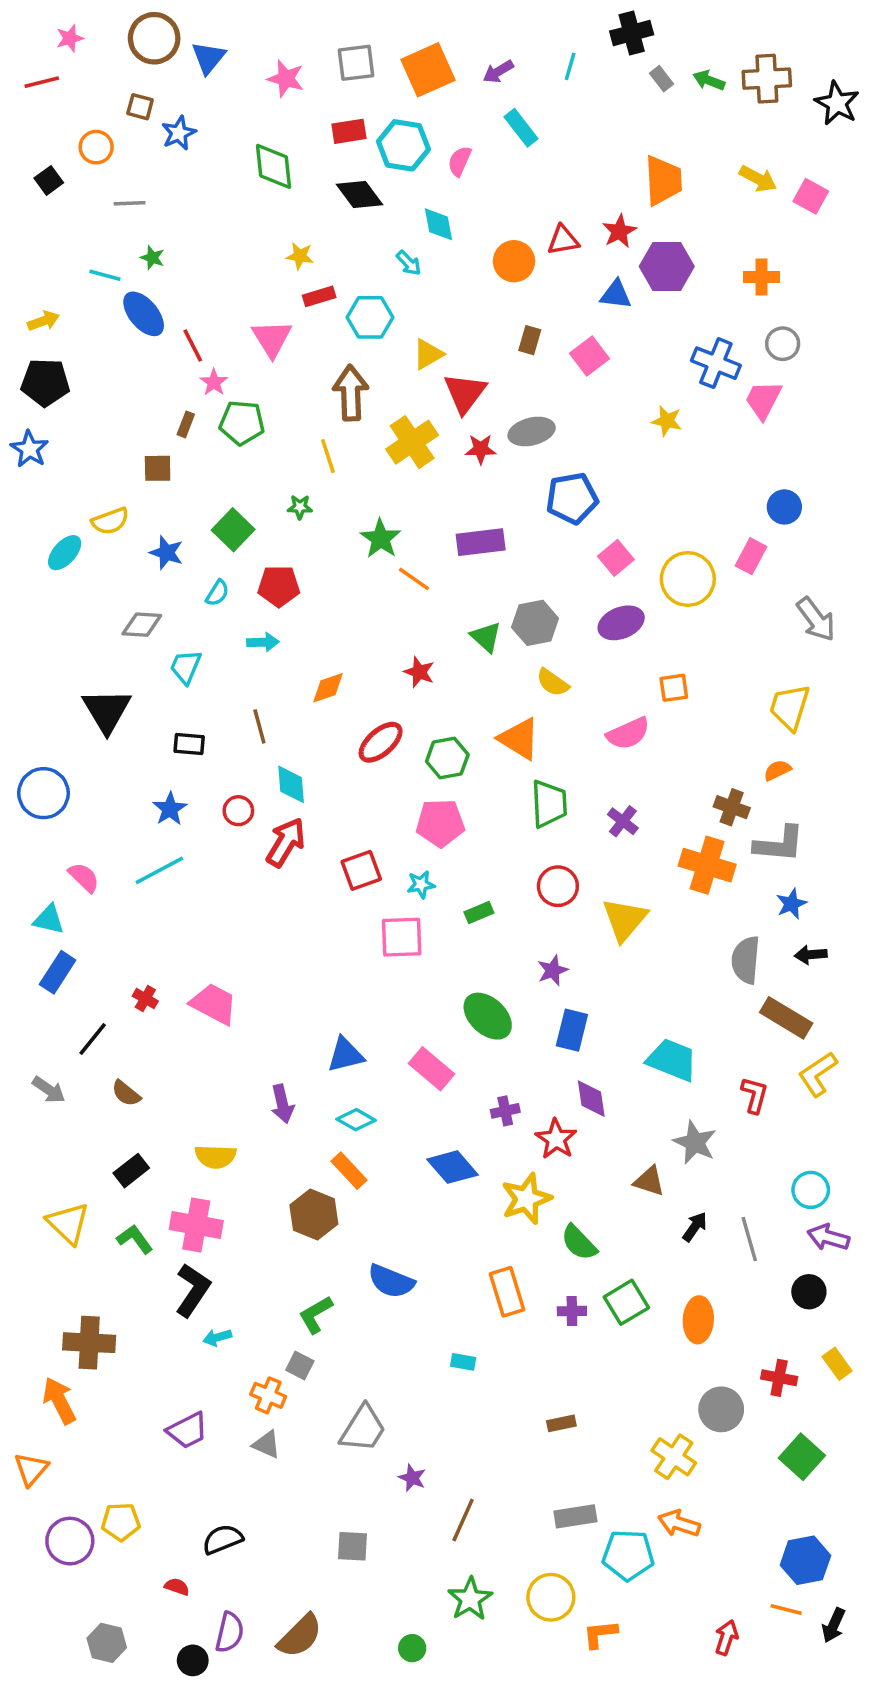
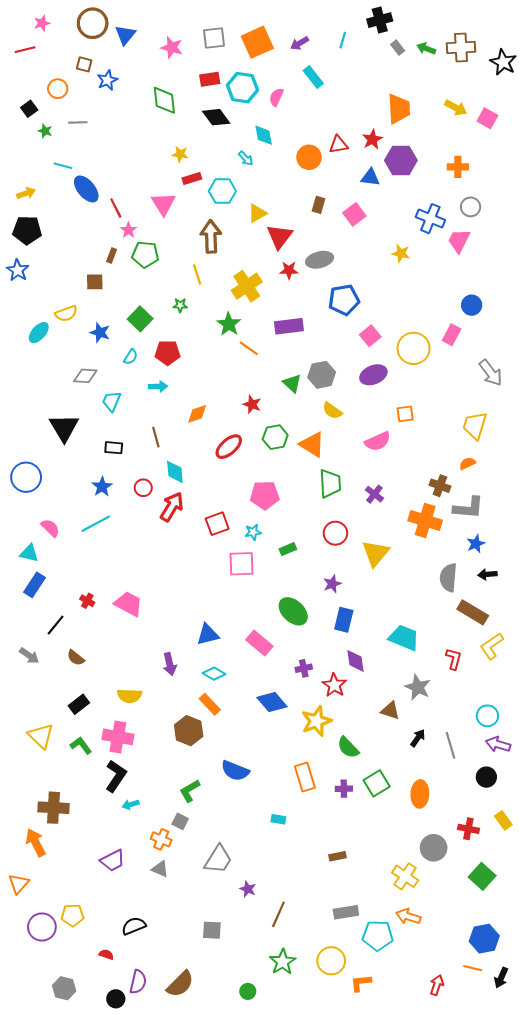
green star: (152, 258) -> (45, 131), moved
yellow cross: (412, 442) -> (247, 286), moved
green hexagon: (447, 758) -> (275, 437), moved

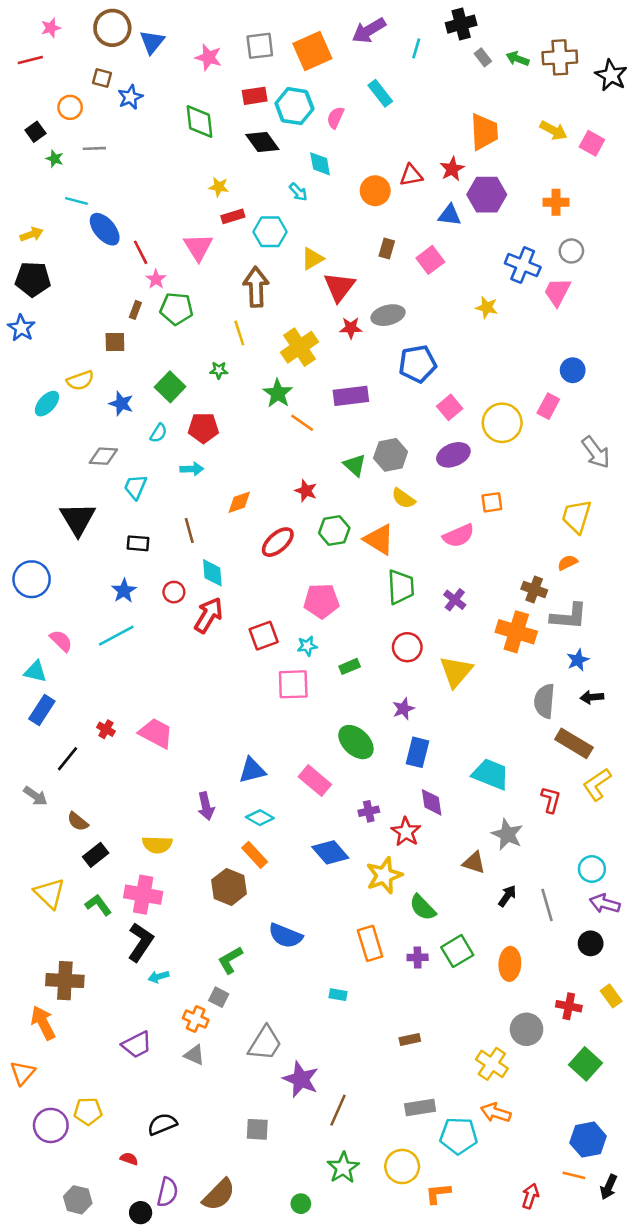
purple arrow: (300, 43) -> (369, 30), moved, size x1.5
brown semicircle: (76, 658) -> (78, 822), moved
purple star: (248, 889) -> (301, 1079), size x1.8

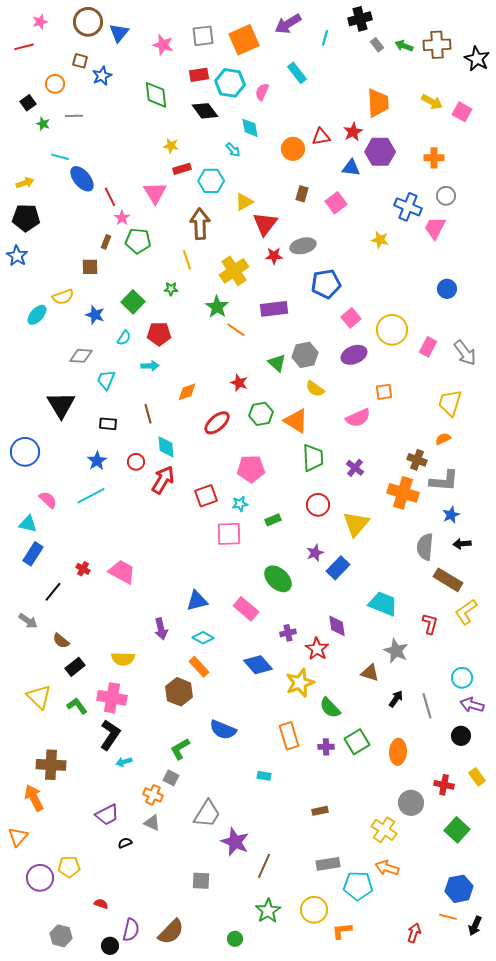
pink rectangle: (548, 406) -> (428, 347), moved
blue rectangle: (418, 752) -> (338, 568), moved, turned 30
black semicircle: (162, 1124) -> (125, 843), moved, size x0.6

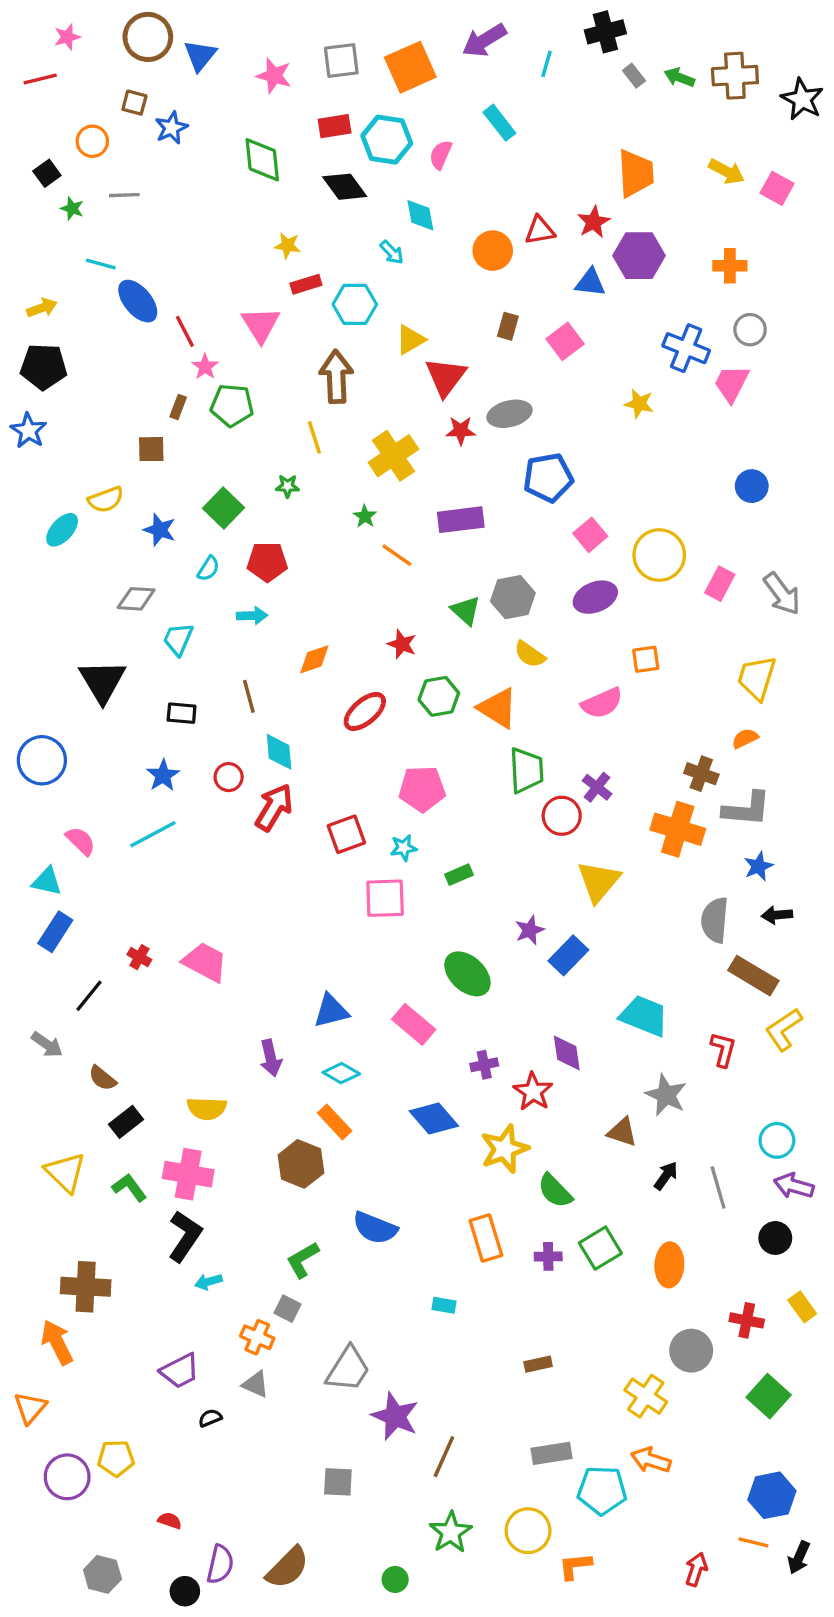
green star: (217, 307) -> (365, 516), size x0.6
red circle: (318, 505) -> (562, 816), moved

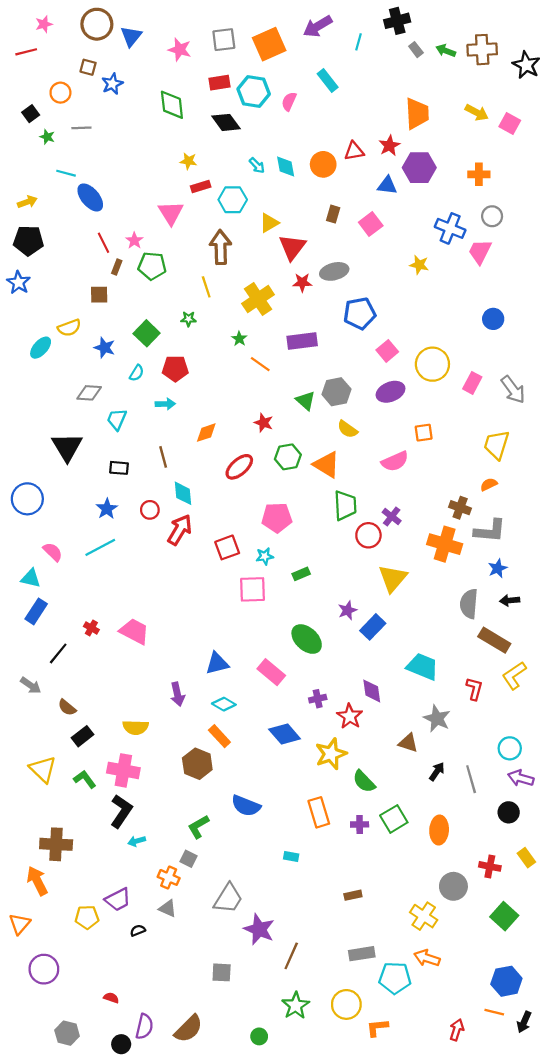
cyan diamond: (420, 215) -> (286, 167), moved
red line: (185, 331) -> (103, 243), moved
yellow pentagon: (116, 1458) -> (87, 917), moved

